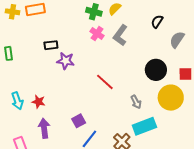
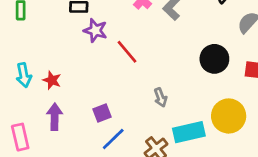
red line: (105, 82) -> (127, 52), moved
yellow circle: (171, 98) -> (229, 116), moved
gray arrow: (136, 102) -> (160, 97), moved

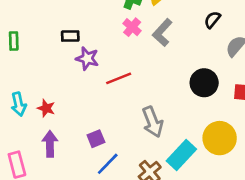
red line: (127, 52) -> (119, 78), turned -70
gray arrow: (160, 97) -> (153, 122), size x1.6
cyan rectangle: (189, 132) -> (181, 155), turned -32

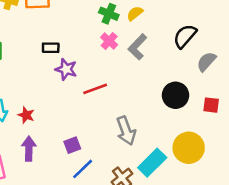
black semicircle: (212, 20) -> (185, 36), size x1.5

